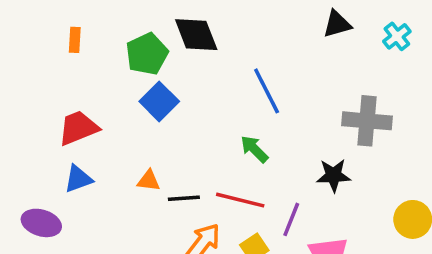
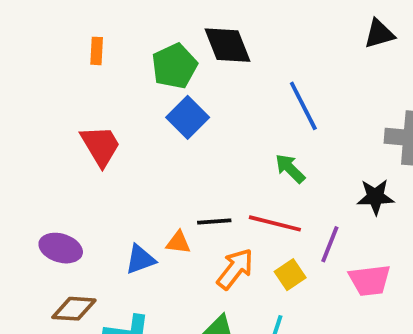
red trapezoid: (78, 128) -> (100, 146), turned 81
blue triangle: (78, 179) -> (140, 259), moved
orange triangle: (149, 181) -> (178, 242), moved

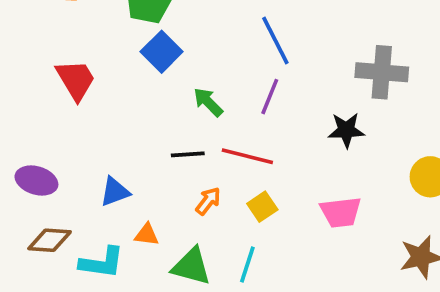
green arrow: (290, 168) -> (208, 102), moved
orange triangle: (178, 242) -> (147, 235), moved
purple line: (330, 244) -> (270, 97), moved
orange arrow: (235, 269) -> (208, 201), size x0.7

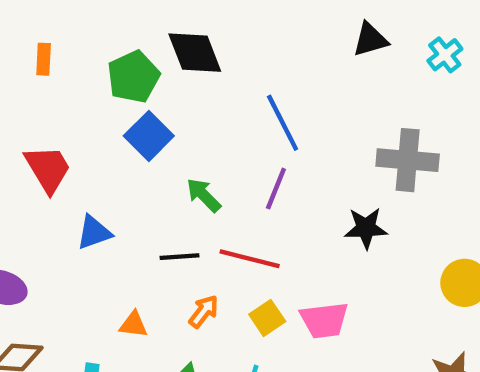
blue triangle: (115, 192) -> (94, 232), moved
pink trapezoid: (341, 212) -> (324, 320), moved
orange triangle: (147, 235) -> (133, 325), moved

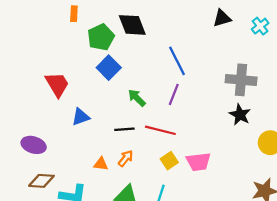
orange rectangle: (44, 59) -> (74, 14), moved
black star: (366, 228) -> (240, 115), moved, turned 30
orange arrow: (204, 311) -> (126, 158), moved

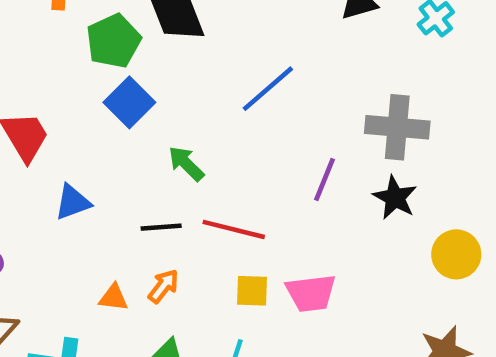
blue line: (177, 61) -> (268, 89), turned 76
purple line: (174, 94) -> (325, 179), moved
yellow square: (169, 161) -> (252, 291), turned 36

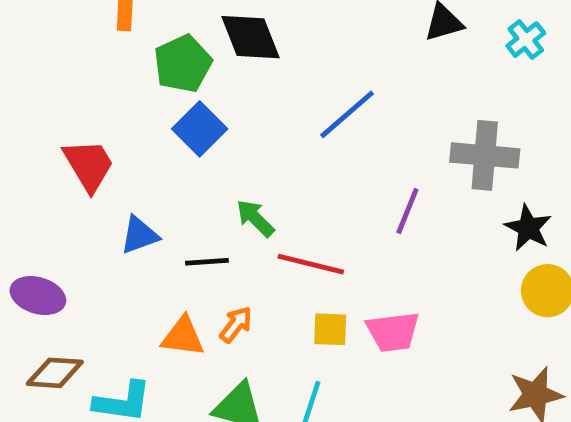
green arrow: (186, 164) -> (255, 218), moved
black star: (395, 198) -> (528, 228), moved
black line: (161, 227) -> (207, 262), moved
orange triangle: (113, 298) -> (183, 337), size x1.4

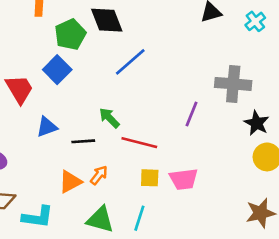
blue line: (347, 114) -> (130, 62), moved
blue square: (200, 129) -> (57, 70), moved
orange triangle: (183, 337) -> (70, 182), turned -35

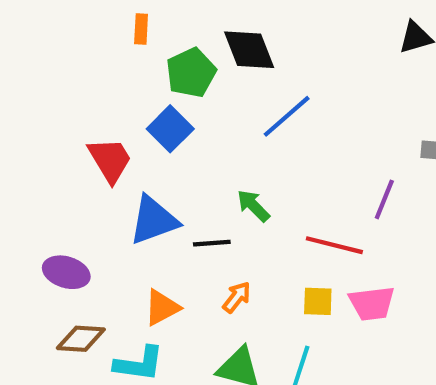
blue triangle: (47, 127) -> (154, 220), size x1.5
red line: (139, 143) -> (334, 245), moved
orange triangle: (70, 182) -> (162, 308), moved

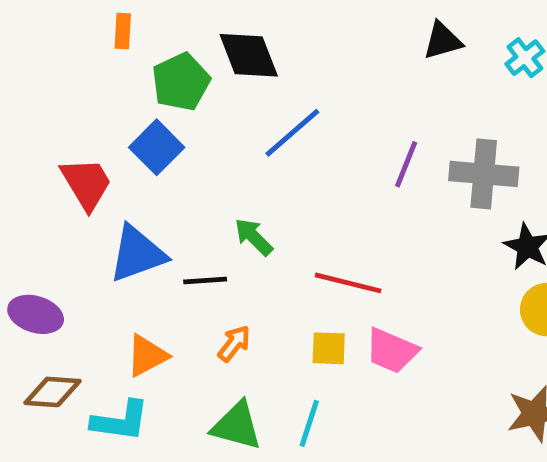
purple line: (384, 199) -> (406, 164), moved
pink trapezoid: (372, 303) -> (392, 351), turned 30

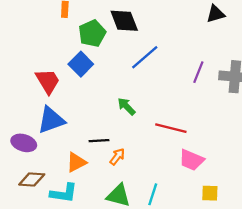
blue triangle: (137, 254) -> (51, 120), moved
black line: (205, 280) -> (99, 141), moved
yellow square: (329, 348) -> (210, 193), moved

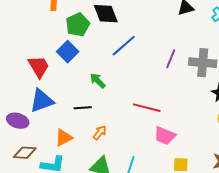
green arrow: (126, 106) -> (98, 81), moved
black line: (99, 141) -> (83, 108), moved

